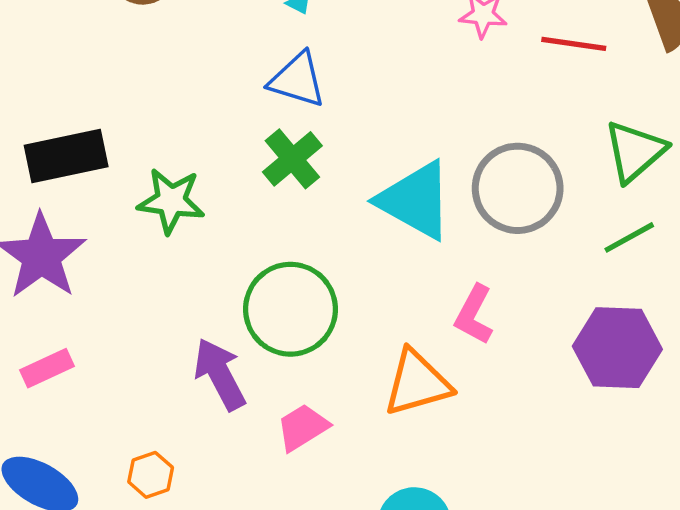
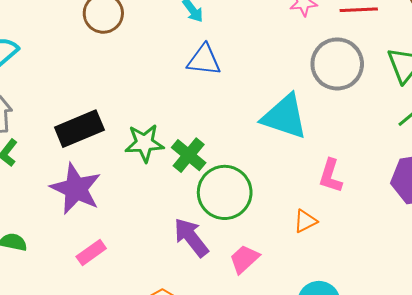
green cross: (292, 159) -> (189, 155), moved
gray circle: (518, 188) -> (337, 64), moved
orange triangle: (417, 383) -> (305, 221), size x0.6

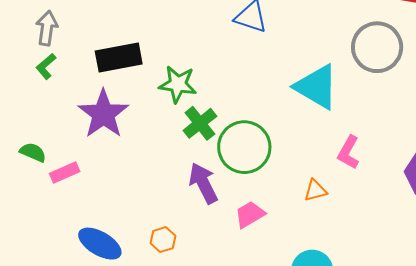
green cross: (189, 155) -> (200, 123), moved
pink rectangle: (91, 252) -> (65, 173), moved

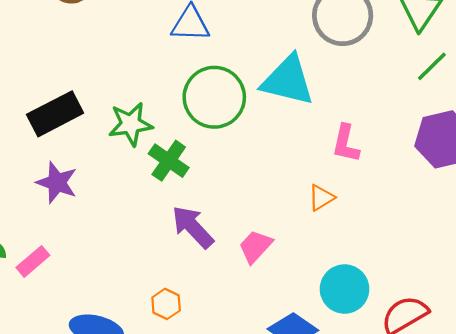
purple star: (103, 114) -> (57, 183), size x0.7
green circle: (244, 147) -> (214, 97), moved

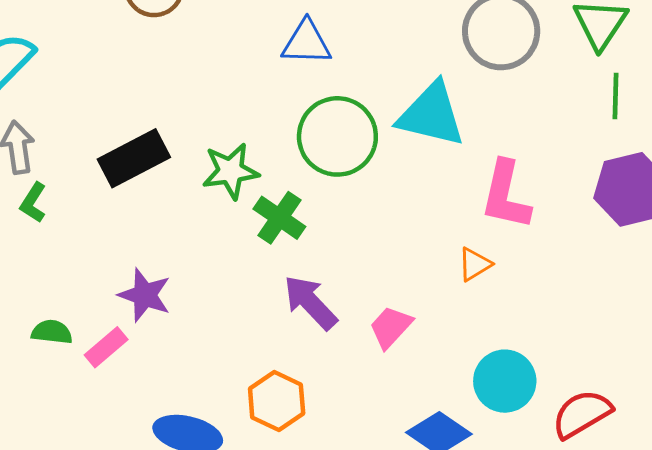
green line: (432, 66) -> (615, 96), turned -44
pink L-shape: (346, 144) -> (506, 195), size x1.4
purple star: (57, 183) -> (145, 295), moved
orange hexagon: (166, 304) -> (277, 401), size x1.5

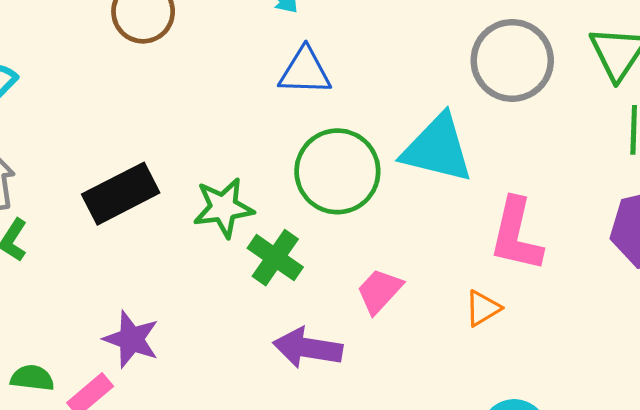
purple arrow: (310, 302) -> (308, 348), turned -38
pink trapezoid: (391, 327) -> (379, 291), moved

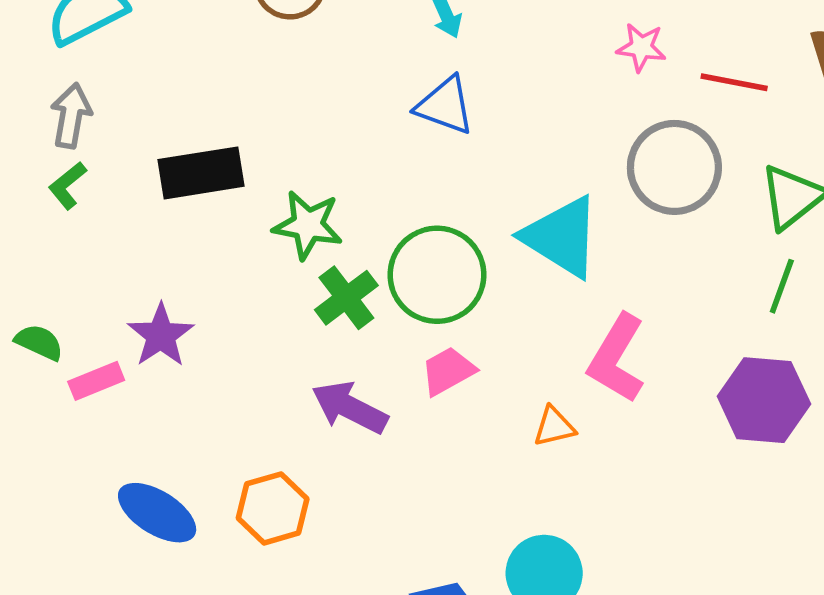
green circle: (337, 171) -> (437, 275), moved

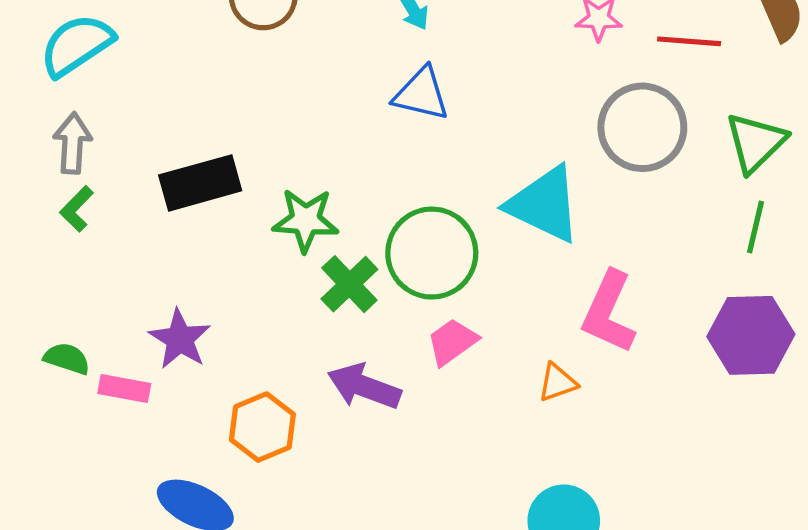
pink rectangle: (96, 381) -> (124, 388), turned 39
orange hexagon: (273, 508) -> (262, 427), moved

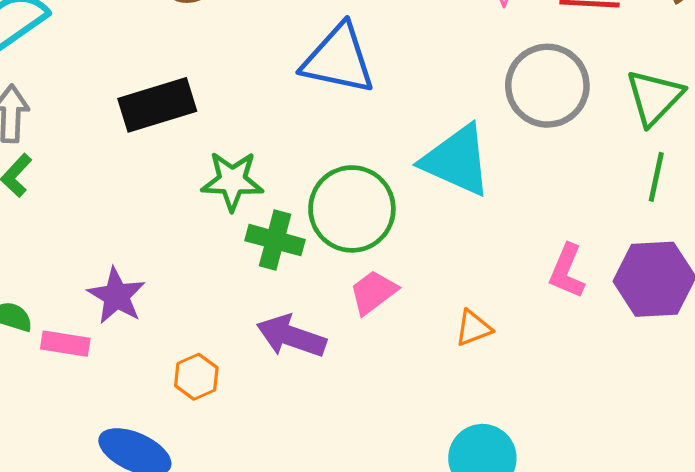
blue triangle: (421, 94) -> (338, 59), size x1.4
black rectangle: (200, 183) -> (157, 105), moved
green cross: (349, 284) -> (275, 240), turned -30
pink L-shape: (609, 312) -> (567, 271), moved, size x0.7
orange hexagon: (262, 427) -> (196, 377), size x0.7

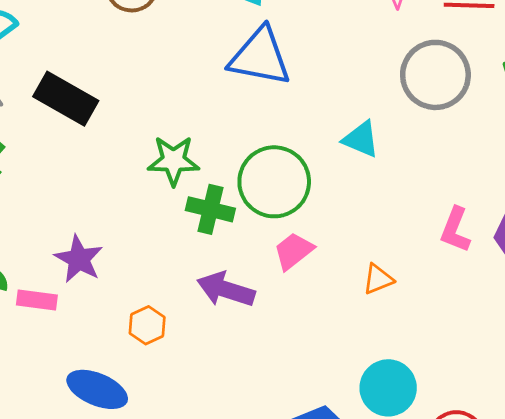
black rectangle: (157, 105) -> (66, 99), moved, turned 48
cyan triangle: (457, 160) -> (361, 139), size x0.6

